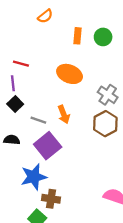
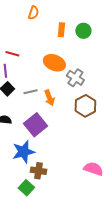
orange semicircle: (45, 16) -> (33, 13), turned -32
gray cross: (108, 95) -> (75, 78), moved
gray line: (38, 120) -> (30, 92), moved, turned -32

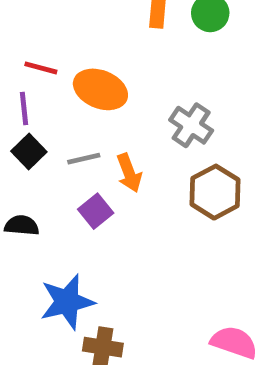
orange ellipse: (54, 63) -> (100, 89), moved
purple square: (35, 125) -> (96, 211), moved, size x0.6

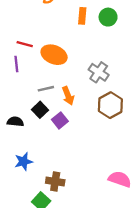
black square: (29, 151) -> (40, 110), moved
purple square: (96, 211) -> (60, 120), moved
blue star: (67, 302) -> (23, 162), moved, size x0.7

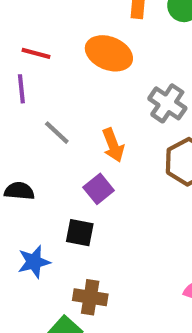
orange ellipse: (54, 55) -> (109, 53), moved
gray line: (46, 89) -> (57, 133), moved, turned 56
black square: (40, 110) -> (80, 233), moved, turned -35

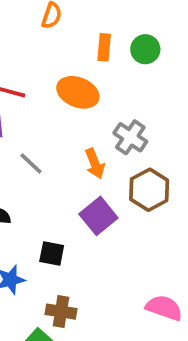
orange arrow: (113, 145) -> (95, 164), moved
purple square: (99, 189) -> (98, 216), moved, size x1.4

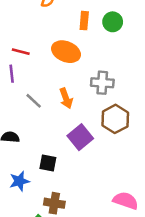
gray cross: (130, 137) -> (102, 83), turned -30
orange arrow: (95, 164) -> (66, 98), moved

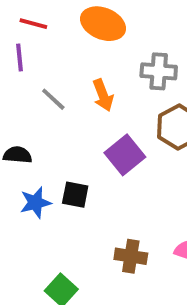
blue star: (19, 181) -> (35, 203), moved
brown cross: (54, 203) -> (131, 256), moved

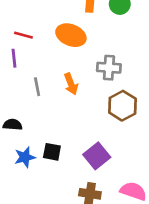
gray line: (53, 99) -> (37, 87), turned 36
purple square: (125, 155) -> (97, 156), moved

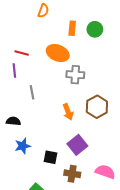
gray cross: (109, 68) -> (75, 75), moved
orange arrow: (71, 84) -> (68, 112), moved
black square: (52, 152) -> (50, 157), moved

